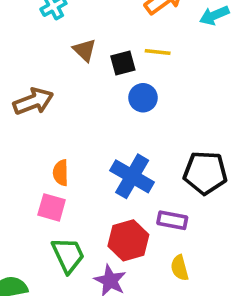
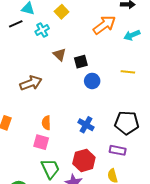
yellow line: (158, 52) -> (128, 72), moved
blue cross: (132, 176) -> (86, 125), size x0.7
purple rectangle: (172, 220) -> (118, 150), moved

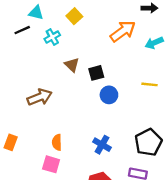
black pentagon: (127, 123) -> (148, 142), turned -30

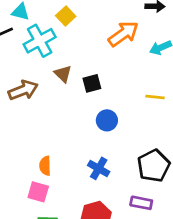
cyan cross: (52, 37) -> (40, 41), size x1.6
blue circle: (109, 95) -> (107, 120), moved
brown arrow: (40, 97) -> (23, 90), moved

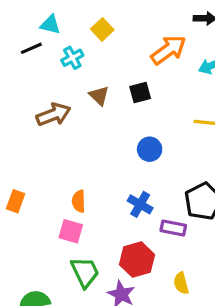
cyan cross: (40, 41) -> (72, 58), size x0.6
black square: (92, 83) -> (140, 92), moved
purple rectangle: (141, 203) -> (173, 228), moved

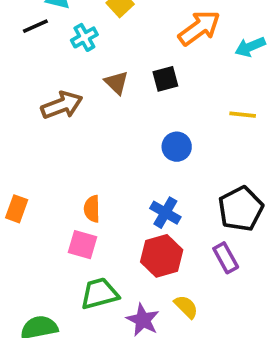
purple rectangle: (173, 228) -> (226, 258), moved, turned 50
red hexagon: (137, 260) -> (162, 256), moved
green trapezoid: (85, 272) -> (99, 294), turned -80
yellow semicircle: (181, 283) -> (186, 307), moved, turned 150

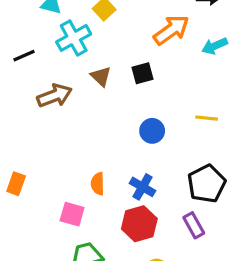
black line: (35, 26) -> (24, 56), moved
cyan cross: (84, 37) -> (74, 38), size x1.5
yellow line: (243, 115) -> (207, 118), moved
orange semicircle: (92, 209) -> (98, 184), moved

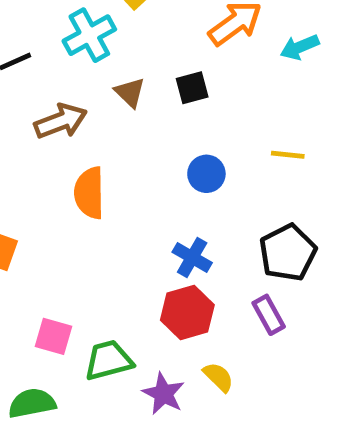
orange semicircle: (98, 184) -> (89, 193), moved, size x1.5
pink square: (72, 214) -> (53, 336), moved

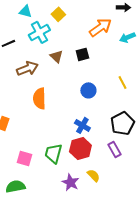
yellow line: (288, 155) -> (122, 82), turned 56
green trapezoid: (108, 360) -> (53, 153), moved, turned -60

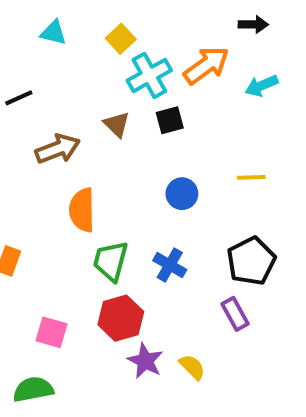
cyan cross: (39, 32) -> (149, 75), moved
yellow line: (122, 82) -> (251, 177), turned -64
red hexagon: (80, 148) -> (121, 318), moved
green trapezoid: (53, 153) -> (111, 261), moved
purple star: (70, 182) -> (145, 361), moved

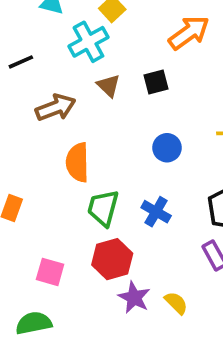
cyan cross: (149, 75) -> (88, 42), moved

